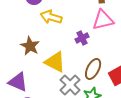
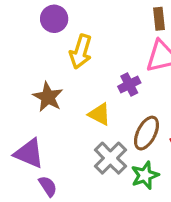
yellow arrow: (51, 17) -> (81, 52), turned -90
yellow triangle: (55, 62) -> (100, 114), moved, size x0.7

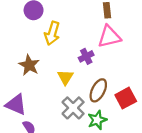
yellow triangle: (100, 114) -> (65, 77), turned 35

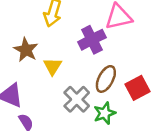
purple cross: (86, 56) -> (92, 40), size x1.5
yellow triangle: (65, 77) -> (53, 66), moved

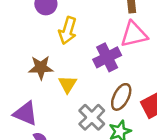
brown star: (26, 50) -> (41, 68), turned -30

